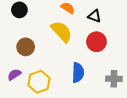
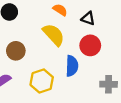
blue semicircle: (78, 73) -> (72, 66), moved
yellow hexagon: (39, 82) -> (42, 81), moved

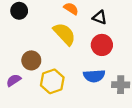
brown circle: (16, 51) -> (31, 60), moved
blue semicircle: (72, 66) -> (94, 76), moved, turned 84

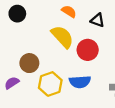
red circle: (102, 45) -> (88, 50), moved
blue semicircle: (94, 76) -> (80, 82), moved

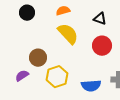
orange semicircle: (69, 11) -> (63, 11), moved, turned -48
red circle: (88, 50) -> (102, 46), moved
blue semicircle: (80, 82) -> (91, 86), moved

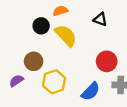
black circle: (27, 13) -> (41, 26), moved
red circle: (102, 46) -> (107, 61), moved
blue semicircle: (91, 86) -> (91, 91), turned -42

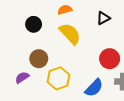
black triangle: (100, 19) -> (103, 18), turned -48
black circle: (41, 26) -> (34, 24), moved

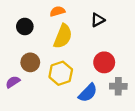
yellow semicircle: (70, 34) -> (63, 36), turned 65
yellow hexagon: (59, 78) -> (61, 73), moved

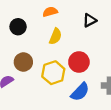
yellow semicircle: (63, 36) -> (55, 36), size x0.7
red circle: (104, 62) -> (79, 62), moved

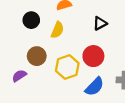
black triangle: (90, 20) -> (100, 23), moved
yellow semicircle: (55, 36) -> (57, 30), moved

